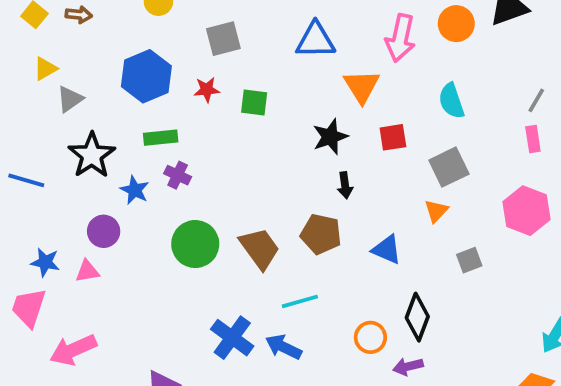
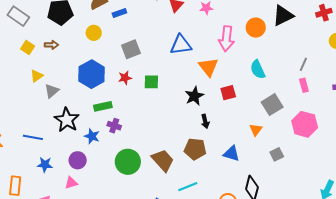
gray square: (449, 167) -> (272, 105), moved
blue star: (45, 262) -> (45, 165), moved

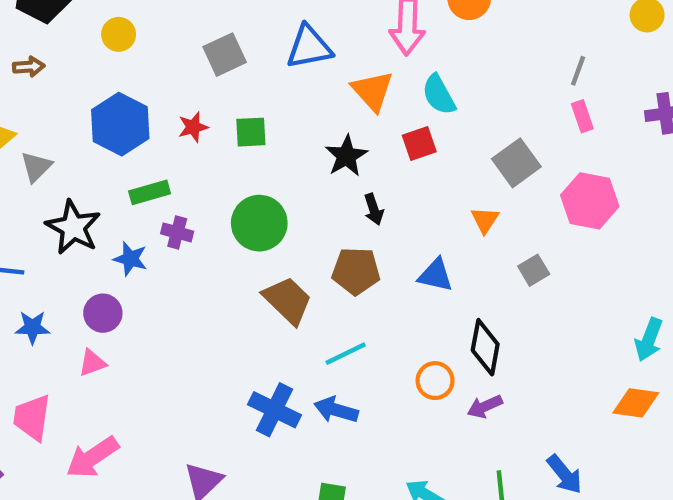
gray square: (131, 49) -> (225, 55), moved
cyan semicircle: (258, 69) -> (439, 95), moved
green circle: (128, 162) -> (259, 223), moved

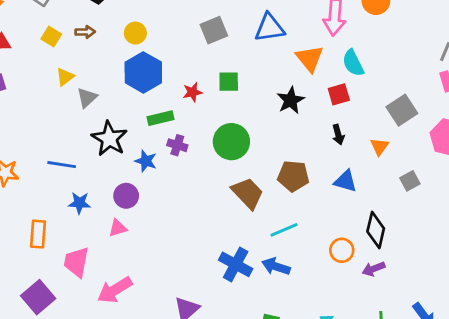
yellow circle: (119, 34) -> (135, 33), moved
red star: (193, 127) -> (192, 92), moved
black arrow: (374, 209) -> (338, 135), moved

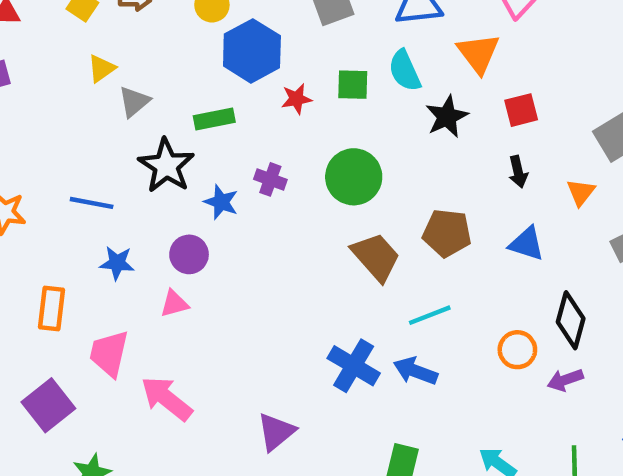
cyan semicircle: (353, 63) -> (405, 71), moved
blue hexagon: (143, 72) -> (252, 51), moved
green rectangle: (160, 118) -> (214, 119), moved
pink arrow: (115, 290) -> (167, 398), turned 68

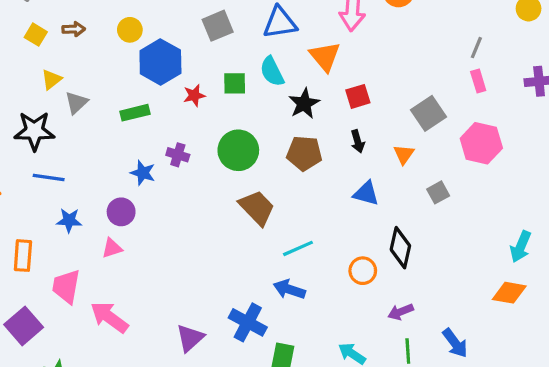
black star: (166, 166) -> (34, 131), moved, turned -30
brown pentagon: (447, 233) -> (304, 153), moved
blue cross: (354, 366) -> (248, 322), moved
purple arrow: (565, 380) -> (401, 312), moved

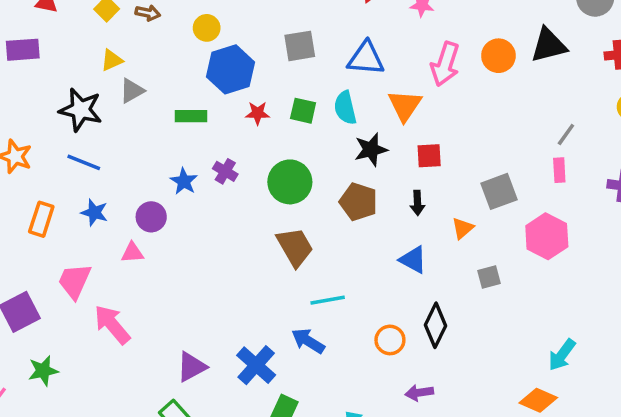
orange rectangle: (23, 256) -> (41, 219), moved

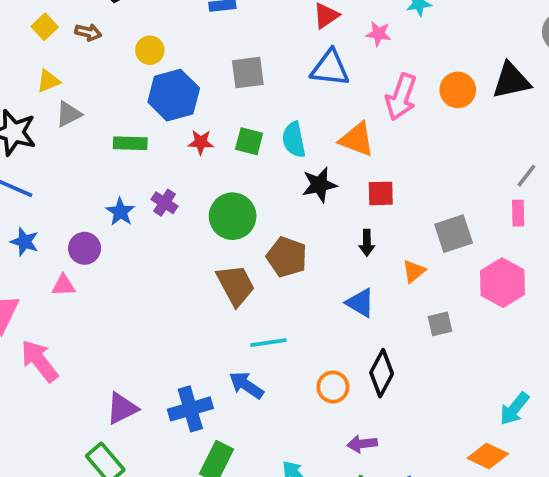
blue triangle: (366, 58) -> (330, 68), moved
orange triangle: (405, 105) -> (357, 139), turned -45
brown pentagon: (358, 202) -> (287, 257), moved
blue cross: (256, 365) -> (190, 409), turned 30

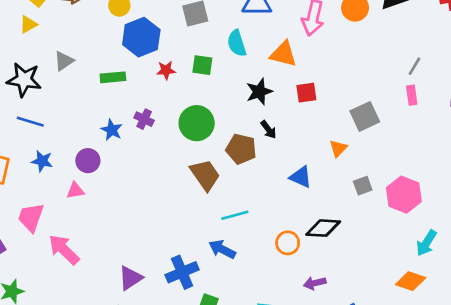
yellow triangle: (48, 81) -> (28, 24), moved
cyan semicircle: (294, 140) -> (237, 43), moved
black arrow: (367, 243) -> (268, 130), moved, turned -30
pink hexagon: (503, 283) -> (404, 195), moved
black diamond: (382, 373) -> (323, 228), turned 72

